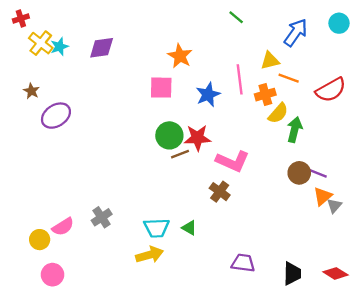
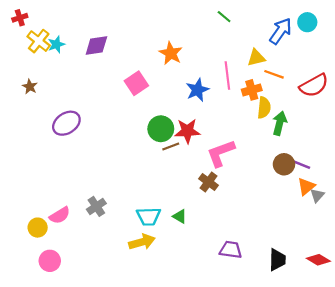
cyan circle: (339, 23) -> (307, 22), moved
pink square: (161, 88) -> (136, 83), moved, turned -35
yellow semicircle: (278, 113) -> (264, 108), turned -35
purple ellipse: (56, 116) -> (66, 123), moved
pink L-shape: (233, 161) -> (221, 153), turned 136

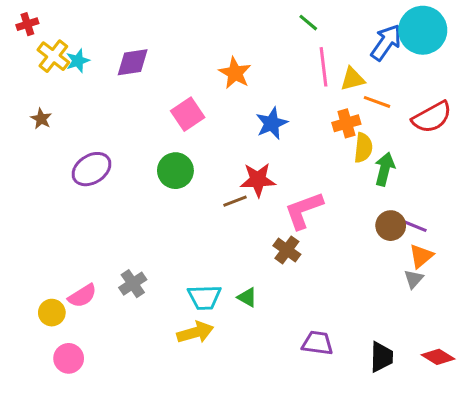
cyan circle: (307, 22) -> (423, 30), size x1.8
pink line: (227, 75) -> (324, 67), moved
green circle: (161, 129) -> (175, 171), moved
gray triangle: (317, 195) -> (414, 279), moved

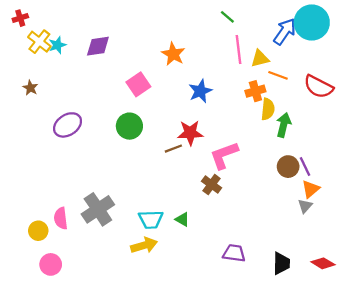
red semicircle: (432, 117) -> (318, 87), turned 56
purple line: (414, 226) -> (305, 167), turned 42
gray cross: (133, 284) -> (98, 209), size x1.6
pink semicircle: (82, 296) -> (61, 218), turned 115

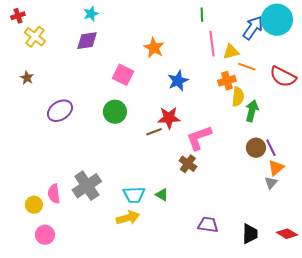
green line: (227, 17) -> (202, 15), turned 48
cyan star: (57, 45) -> (91, 14), moved
pink square: (138, 84) -> (123, 75), turned -30

